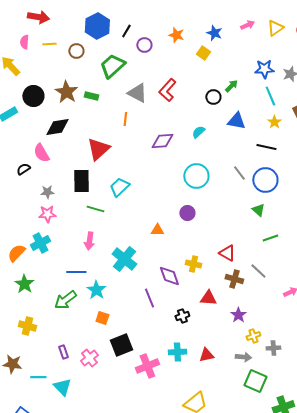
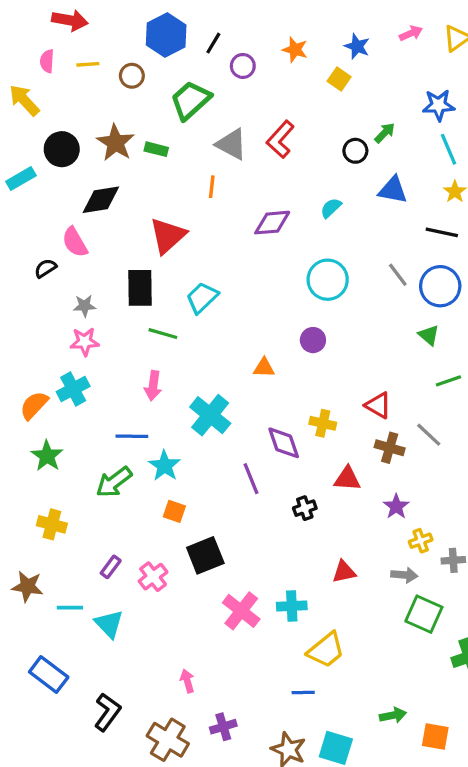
purple rectangle: (63, 352) -> (111, 567), turned 56
cyan cross: (177, 352) -> (292, 606), moved
pink cross: (147, 366) -> (241, 611), moved, turned -30

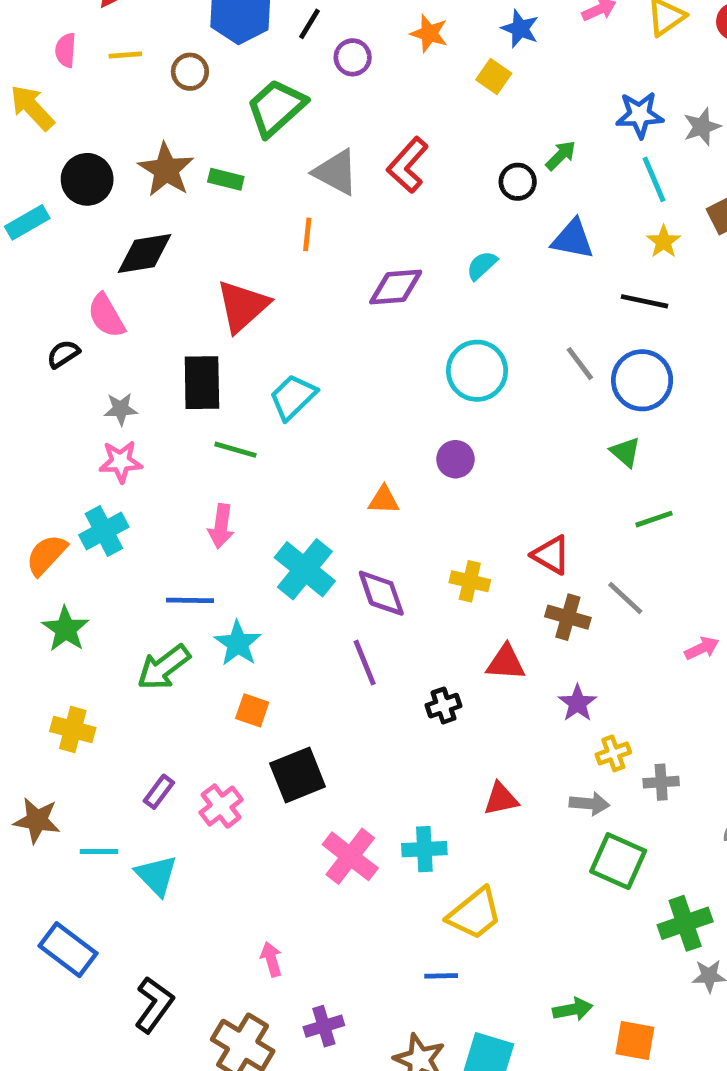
purple diamond: (284, 443) -> (381, 593), moved

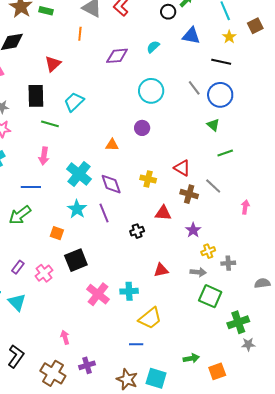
red triangle: (243, 306) -> (53, 64), size x0.7
cyan star: (238, 643) -> (77, 209), moved
pink arrow: (702, 648) -> (245, 207), turned -56
orange square: (635, 1040) -> (217, 371), turned -30

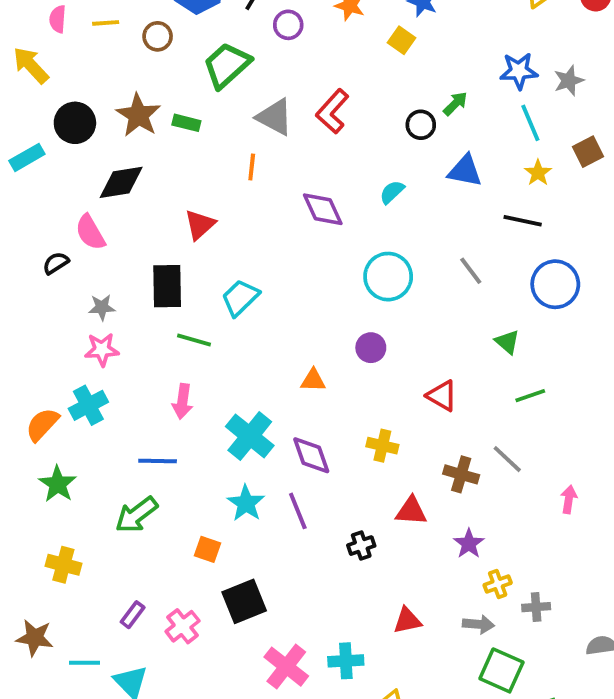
purple diamond: (117, 56) -> (323, 209), turned 70
blue circle: (220, 95) -> (555, 284), moved
red triangle: (182, 168) -> (442, 396), moved

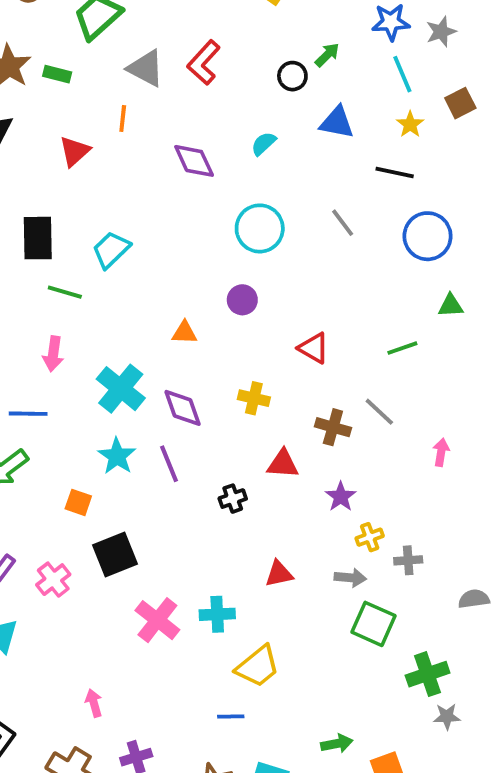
red triangle: (200, 225) -> (74, 151), moved
green triangle: (507, 342) -> (451, 306), moved, turned -44

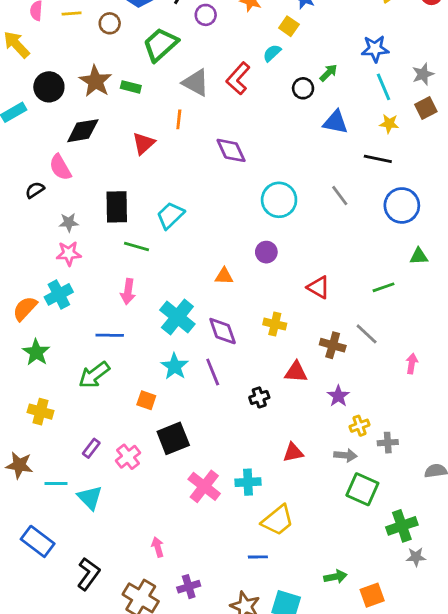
gray star: (441, 32) -> (423, 74), moved
yellow star: (410, 124) -> (389, 124), turned -30
cyan semicircle: (264, 144) -> (272, 53), moved

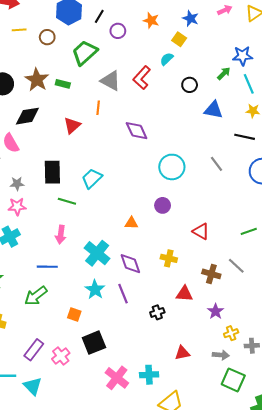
green arrow: (328, 73) -> (224, 73), moved
purple rectangle: (91, 448) -> (34, 350), size x1.5

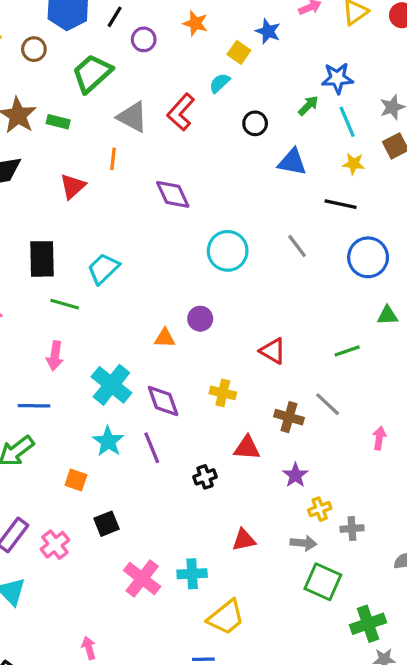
blue star: (191, 18) -> (268, 31), moved
purple circle: (163, 205) -> (200, 319), moved
black square: (94, 343) -> (107, 524), size x0.7

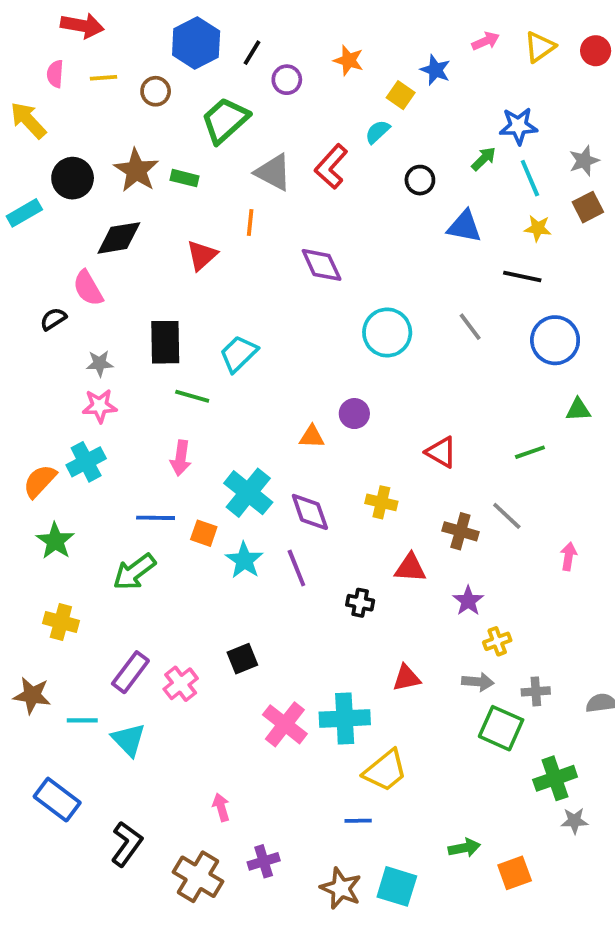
black cross: (205, 477) -> (360, 603), turned 30
orange square: (76, 480) -> (204, 533), moved
gray cross: (352, 529) -> (536, 691), moved
cyan cross: (192, 574) -> (345, 718), size x1.4

